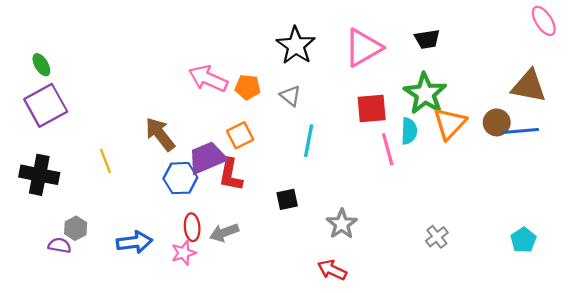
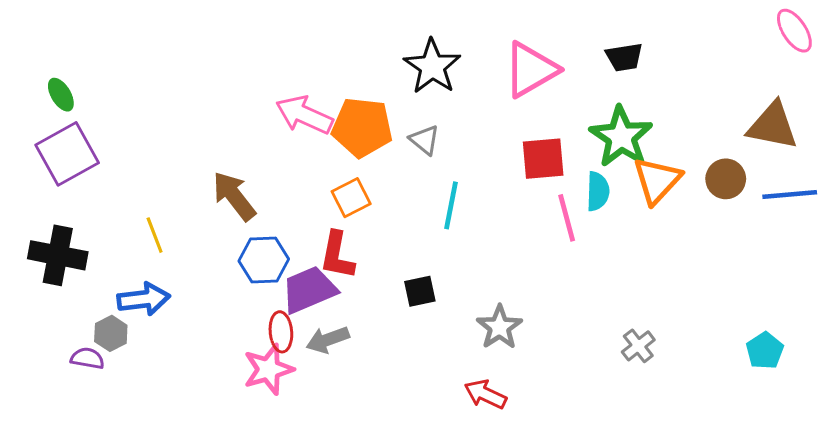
orange pentagon: (248, 87) -> (362, 127), size x1.6
blue line: (520, 131) -> (790, 194), moved
purple trapezoid: (207, 158) -> (309, 290), moved
blue arrow: (134, 242) -> (144, 299), moved
pink star: (184, 253) -> (268, 369), size x1.4

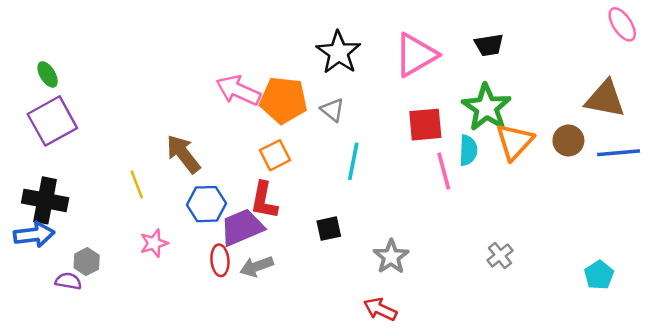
yellow line: (155, 235) -> (137, 185), moved
blue arrow: (144, 299) -> (34, 235), moved
gray cross: (638, 346) -> (500, 255), moved
pink star: (268, 369) -> (154, 243), moved, size x0.7

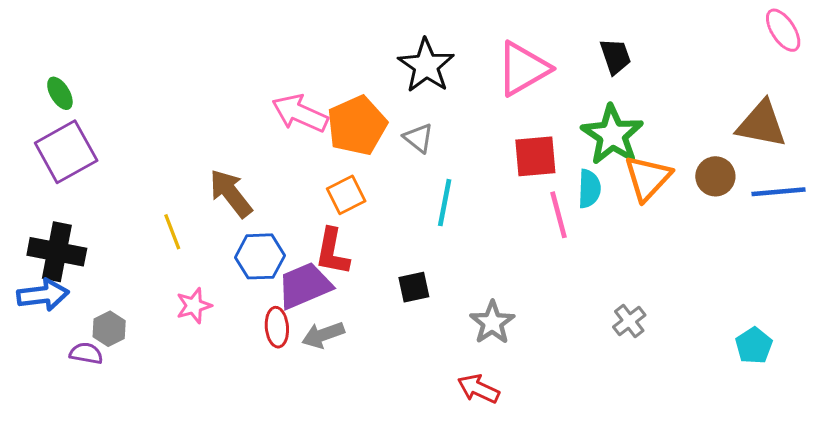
black trapezoid: (489, 45) -> (615, 56), turned -100
orange pentagon: (284, 100) -> (357, 126), turned -30

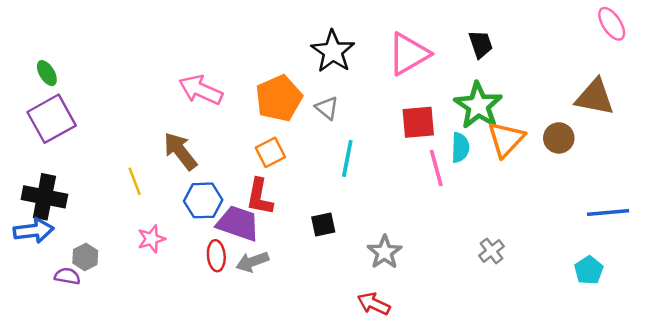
pink arrow: (300, 113) -> (201, 90), moved
blue line: (778, 192) -> (608, 212), moved
purple trapezoid: (305, 286) -> (238, 223), turned 42

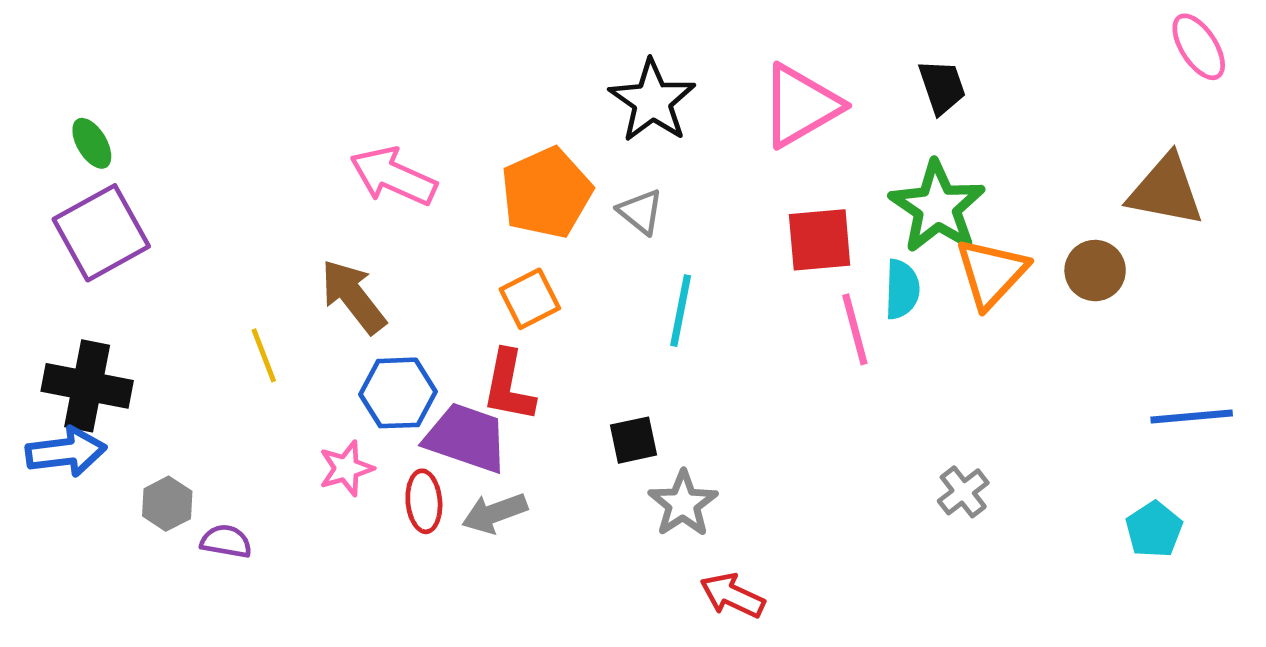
pink star: (151, 239) -> (346, 468), moved
gray star: (385, 252) -> (683, 504), moved
purple semicircle: (67, 276) -> (226, 541), moved

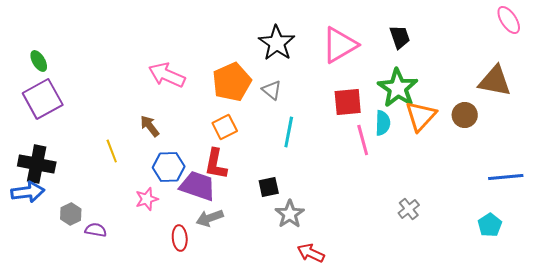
brown arrow: (353, 296) -> (150, 126), size x0.7
red ellipse: (424, 501) -> (180, 238), moved

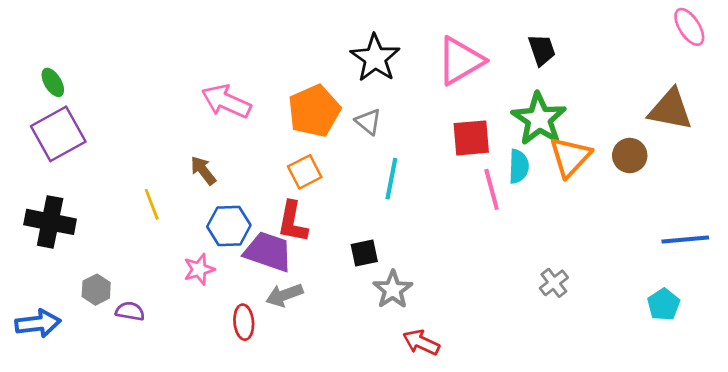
blue arrow: (28, 192) -> (38, 323), moved

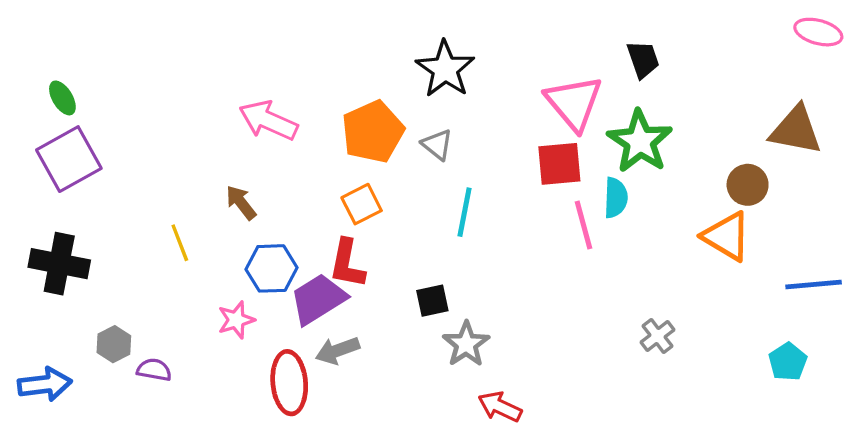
pink ellipse: (689, 27) -> (818, 32), turned -42
pink triangle: (460, 61) -> (574, 103), moved, turned -40
orange triangle: (570, 157) -> (727, 236), moved, turned -42
purple trapezoid: (268, 252) -> (318, 299), turned -51
red ellipse: (244, 322) -> (289, 383), size x1.5

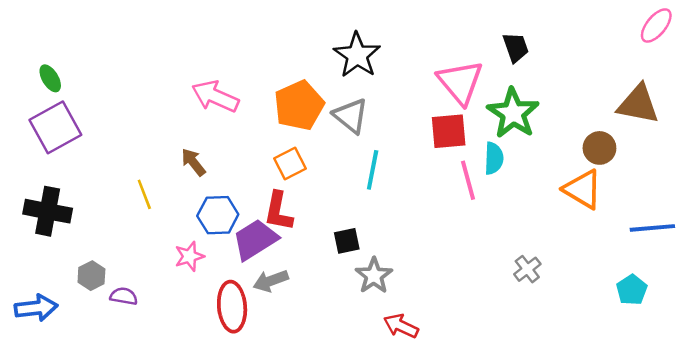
pink ellipse: (818, 32) -> (656, 25), turned -66
gray triangle: (437, 145) -> (351, 116), size x1.4

